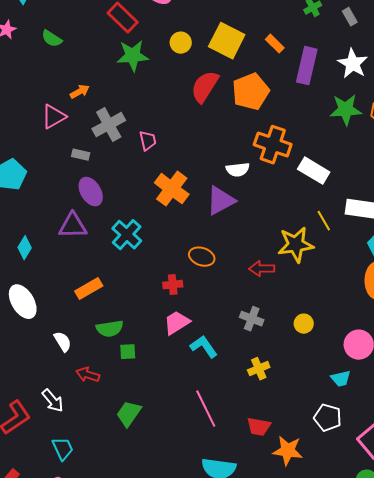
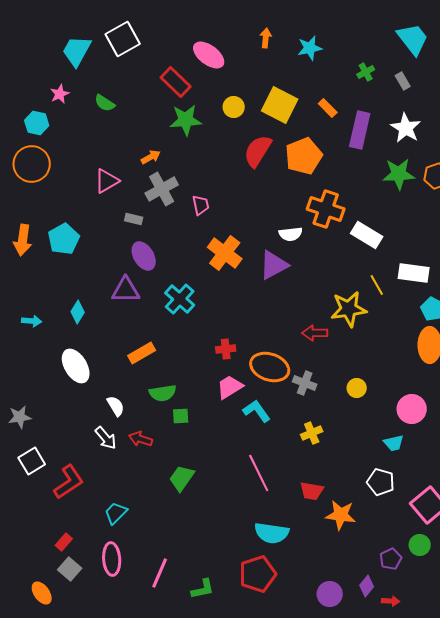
orange arrow: (80, 92) -> (151, 157), moved
orange ellipse: (202, 257) -> (270, 367), moved, size x1.5
white arrow: (53, 401) -> (106, 438), moved
cyan trapezoid: (63, 449) -> (116, 513), turned -110

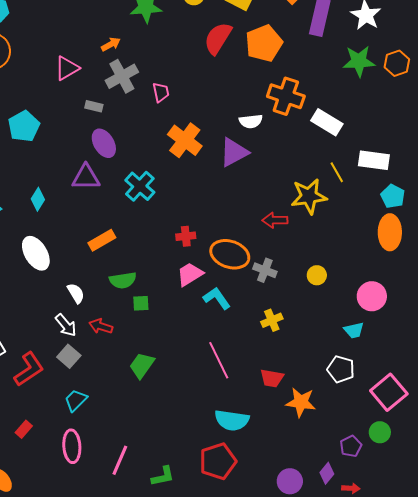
gray square: (70, 569) -> (69, 356), moved

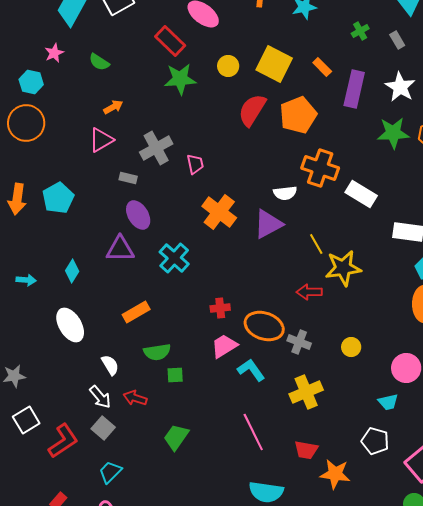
orange arrow: (111, 44) -> (113, 107), moved
yellow line: (337, 172) -> (316, 244), moved
yellow cross: (272, 320) -> (306, 392), size x1.5

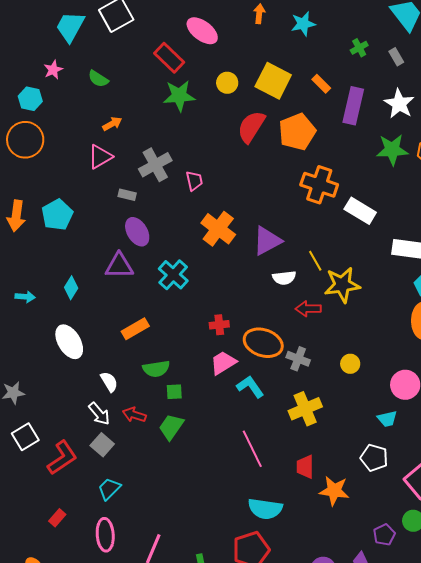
white semicircle: (285, 193) -> (284, 278), moved
green trapezoid: (176, 437) -> (171, 427), moved
red trapezoid: (306, 450) -> (305, 467), turned 80

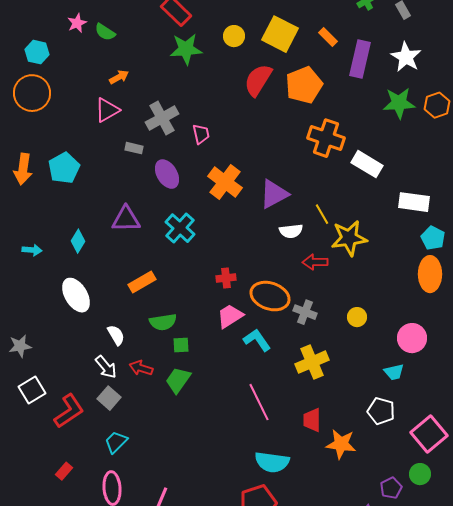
pink star: (53, 70) -> (77, 23), moved
purple ellipse: (137, 232) -> (167, 174), moved

